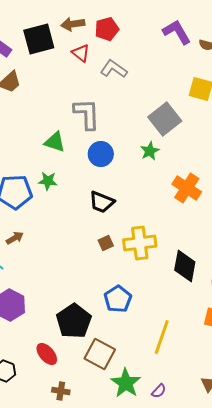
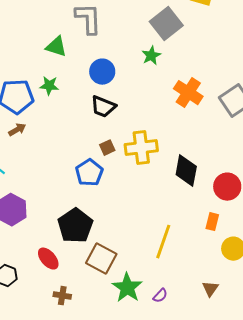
blue circle: (101, 154) -> (102, 72), moved
brown arrow: (15, 238) -> (17, 130), moved
blue pentagon: (118, 299) -> (89, 173), moved

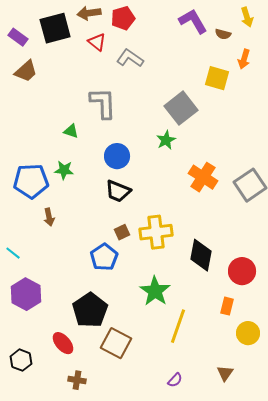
green triangle: (56, 47) -> (71, 131), size x0.7
brown arrow: (17, 130) -> (49, 217), moved, turned 108
green star: (127, 288) -> (155, 291), moved

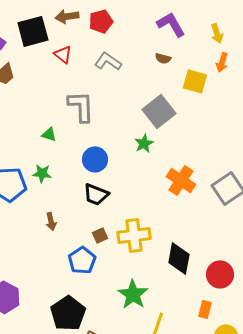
yellow arrow: (247, 17) -> (217, 33), moved
brown semicircle: (223, 34) -> (163, 58), moved
red triangle: (97, 42) -> (63, 54), moved
brown arrow: (49, 217) -> (51, 221), moved

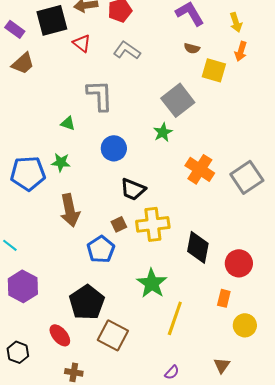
brown semicircle: (163, 58) -> (192, 48), moved
black trapezoid: (96, 194) -> (133, 189), moved
brown arrow: (51, 221) -> (70, 210), size x1.8

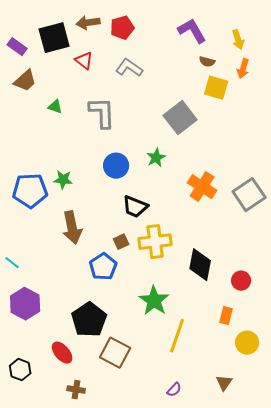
brown semicircle: (192, 48) -> (207, 62), moved
green triangle: (68, 123) -> (55, 107), moved
green star: (163, 132) -> (156, 158), moved
red circle: (239, 263) -> (241, 281), size x0.7

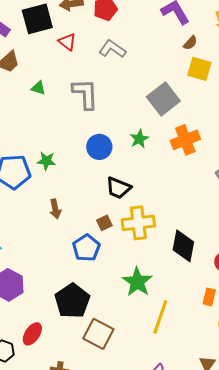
brown semicircle: (207, 62) -> (190, 43), turned -63
orange cross: (202, 187) -> (185, 140), moved, turned 36
brown arrow: (72, 228) -> (55, 209), size x0.6
red ellipse: (62, 353) -> (32, 334), moved, turned 75

